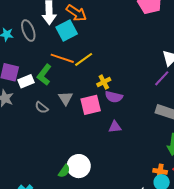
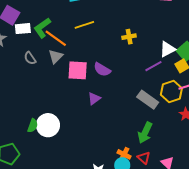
orange line: (62, 58) -> (56, 38), moved
yellow cross: (104, 82) -> (129, 37), moved
purple triangle: (115, 127) -> (94, 99), turned -48
green semicircle: (64, 171) -> (33, 126), turned -32

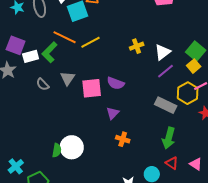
orange line: (56, 38) -> (65, 37), moved
white triangle: (167, 49) -> (163, 52), moved
orange cross: (124, 154) -> (123, 139), moved

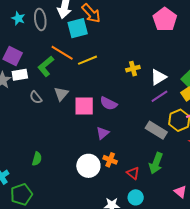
white rectangle: (31, 56) -> (20, 75), moved
white circle: (72, 147) -> (88, 166), moved
green semicircle: (57, 150) -> (37, 159), moved
red triangle: (172, 163) -> (133, 173), moved

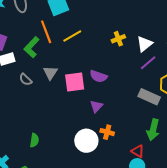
orange line: (62, 53) -> (46, 32), turned 45
red triangle: (133, 173) -> (138, 151), moved

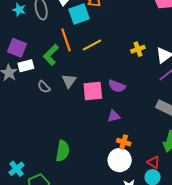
purple triangle: (96, 106) -> (114, 116), turned 32
green semicircle: (34, 140) -> (63, 151), moved, size x1.5
white circle: (86, 141) -> (120, 160), moved

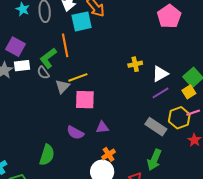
yellow line: (92, 45) -> (78, 77), moved
purple semicircle: (117, 86) -> (75, 133), moved
gray semicircle: (44, 87) -> (43, 73), moved
orange cross: (124, 142) -> (109, 154), turned 32

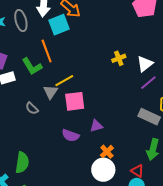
green L-shape: (48, 58) -> (32, 66), turned -75
gray semicircle: (43, 73) -> (32, 108), moved
green semicircle: (47, 155) -> (22, 163), moved

